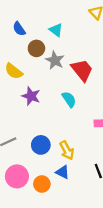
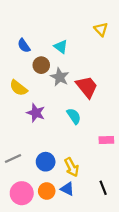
orange circle: (42, 184) -> (47, 191), moved

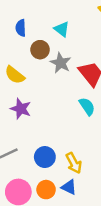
blue semicircle: (24, 46) -> (21, 28), turned 32
purple star: (36, 113) -> (21, 109), moved
cyan semicircle: (74, 116) -> (87, 106), moved

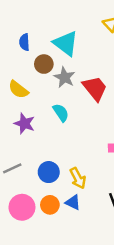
cyan triangle: (62, 29) -> (66, 43), size x1.6
cyan semicircle: (87, 106) -> (61, 113), moved

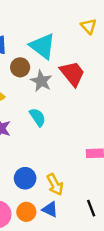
red trapezoid: (95, 88) -> (72, 74), moved

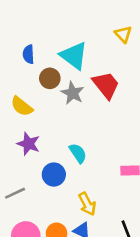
cyan semicircle: (38, 117) -> (78, 153), moved
blue circle: (25, 178) -> (54, 175), moved

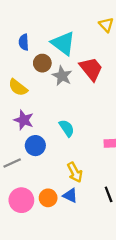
blue circle: (54, 175) -> (35, 146), moved

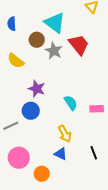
blue semicircle: (24, 42) -> (12, 24), moved
purple star: (24, 120) -> (37, 89), moved
cyan semicircle: (67, 128) -> (71, 103), moved
orange circle: (48, 198) -> (42, 174), moved

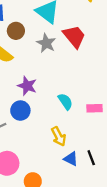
brown circle: (37, 40) -> (16, 31), moved
blue triangle: (61, 154) -> (71, 159), moved

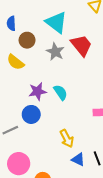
purple star: (27, 86) -> (37, 91), turned -30
cyan semicircle: (65, 102) -> (60, 92), moved

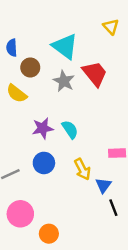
blue circle: (31, 114) -> (44, 163), moved
yellow arrow: (67, 139) -> (82, 169), moved
blue triangle: (78, 159) -> (103, 185), moved, turned 40

